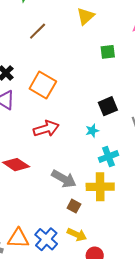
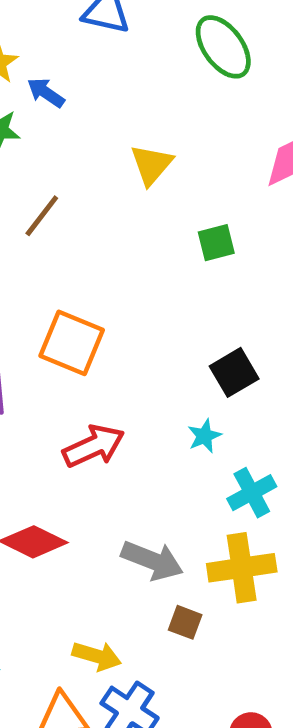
yellow arrow: (77, 235) -> (97, 656), moved

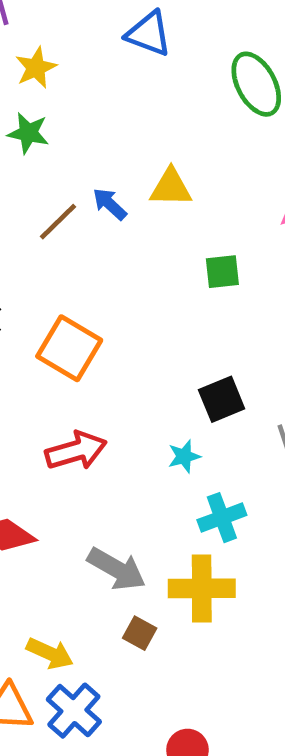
blue arrow: (46, 93) -> (110, 204), moved
yellow triangle: (151, 165) -> (171, 188), turned 42

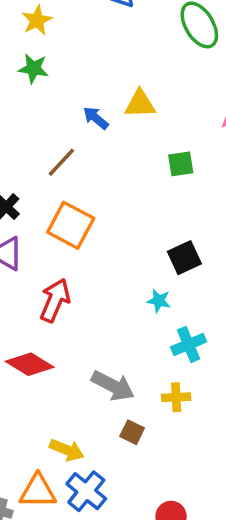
brown line: (58, 222) -> (61, 162), moved
red arrow: (76, 451) -> (55, 300), moved, turned -48
cyan star: (184, 456) -> (159, 301), turned 30
yellow cross: (202, 588) -> (176, 397), size x0.6

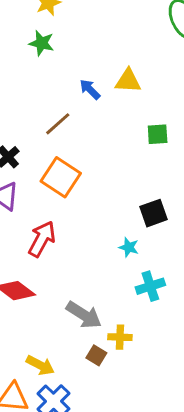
yellow cross: (176, 397) -> (120, 337), moved

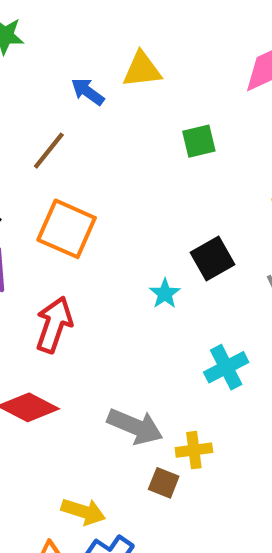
cyan star: (129, 247) -> (165, 294), moved, turned 30

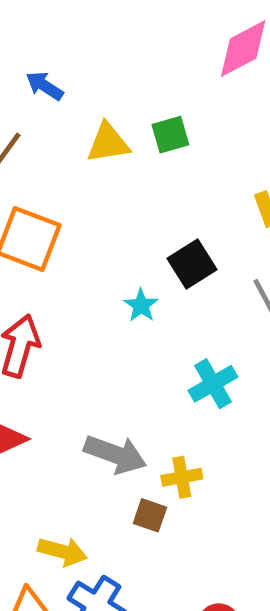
yellow triangle: (142, 70) -> (108, 143), moved

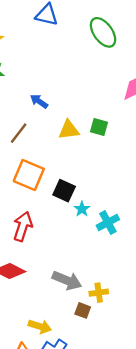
green square: (170, 135) -> (99, 127), turned 30
black square: (192, 264) -> (64, 191), moved, turned -35
cyan cross: (213, 384) -> (108, 222), moved

